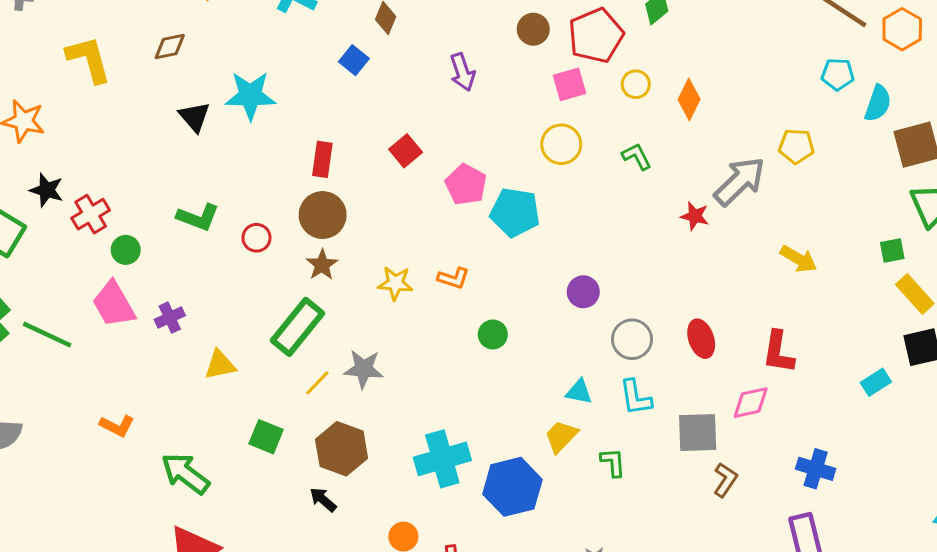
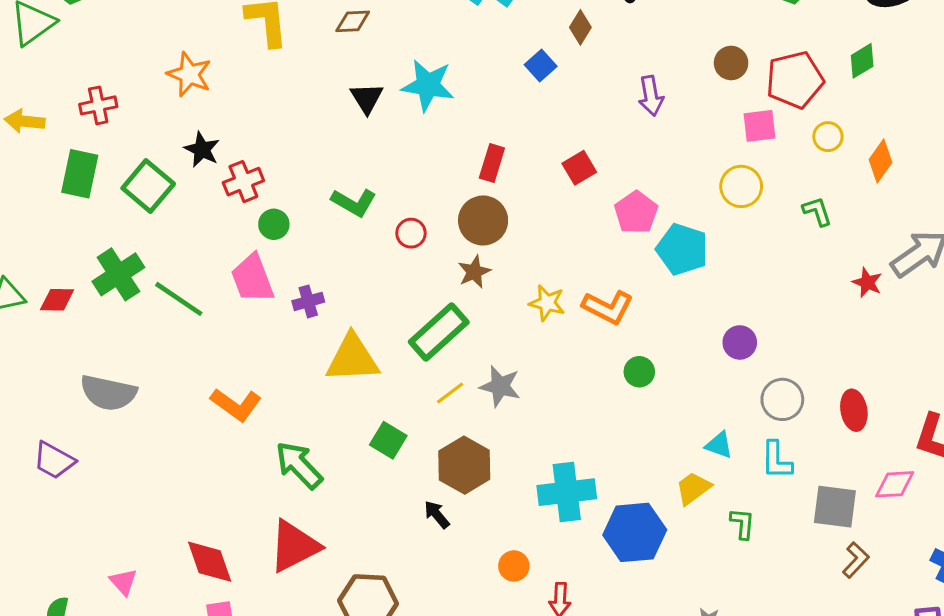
orange L-shape: (453, 278) -> (608, 307), size x1.5
yellow triangle: (220, 365) -> (352, 358), size x1.6
orange L-shape: (117, 426) -> (236, 405), size x1.4

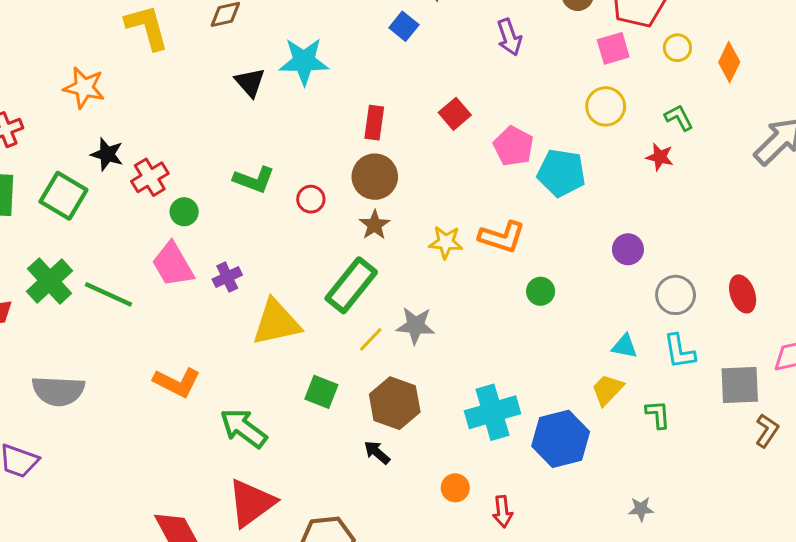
red star: (867, 282) -> (660, 157), moved

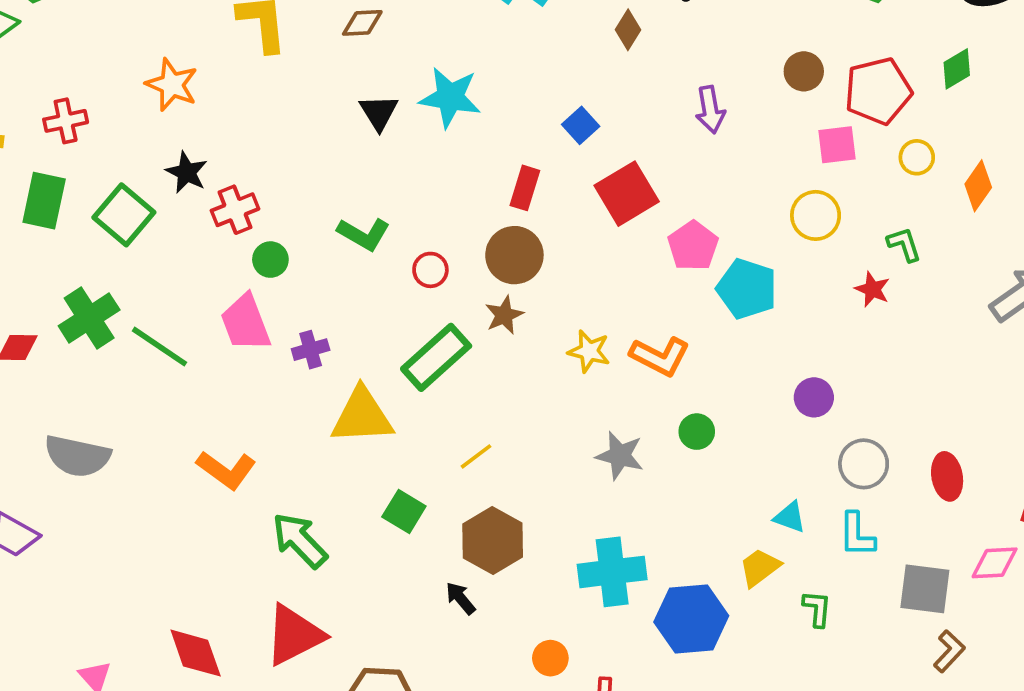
blue square: (404, 26) -> (581, 125), moved
red square: (455, 114) -> (627, 194), size x1.6
green rectangle: (351, 285) -> (436, 357), moved
gray star: (416, 326) -> (620, 456), moved

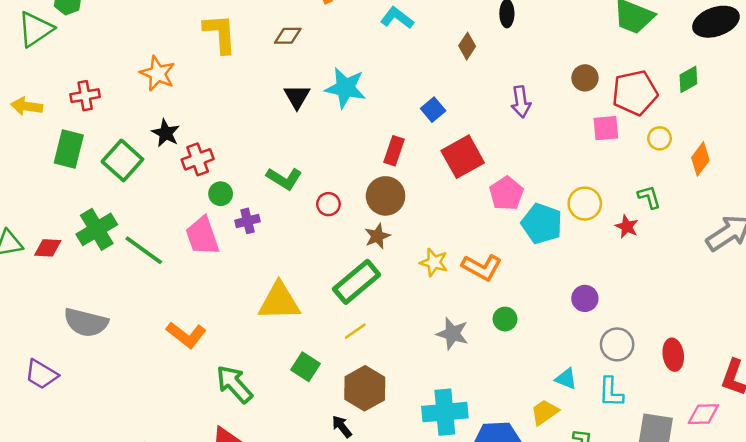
yellow circle: (816, 215) -> (585, 204), moved
purple cross: (311, 350) -> (248, 221), moved
green rectangle: (436, 357) -> (357, 282), moved

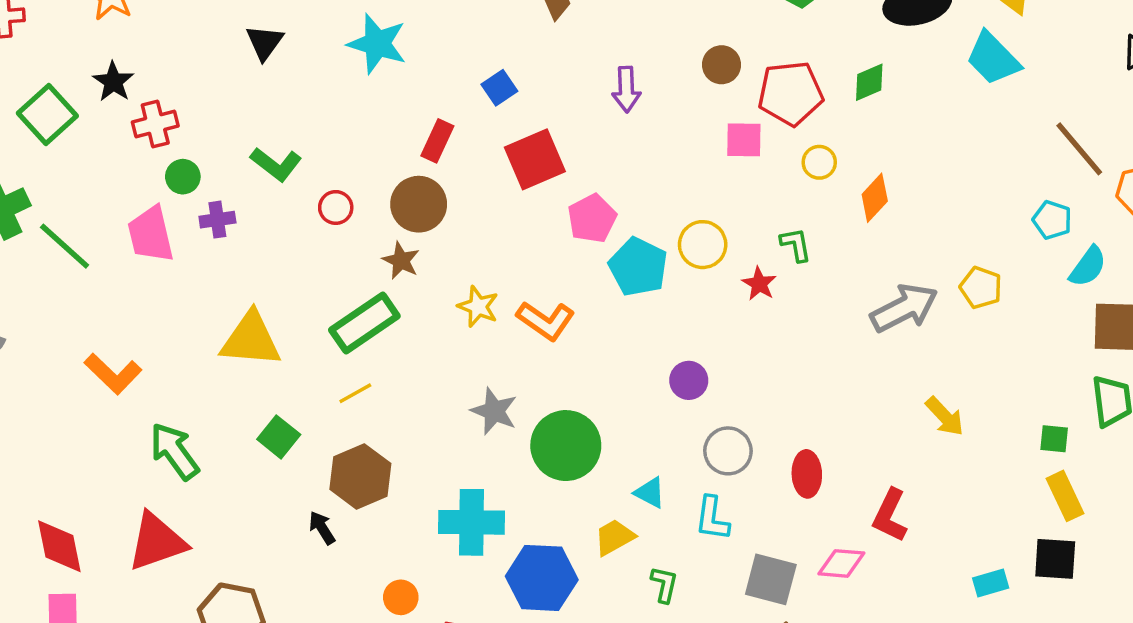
black triangle: (297, 97) -> (265, 42), moved
brown star: (377, 236) -> (401, 261), turned -30
green circle: (505, 319) -> (566, 446), moved, size x2.0

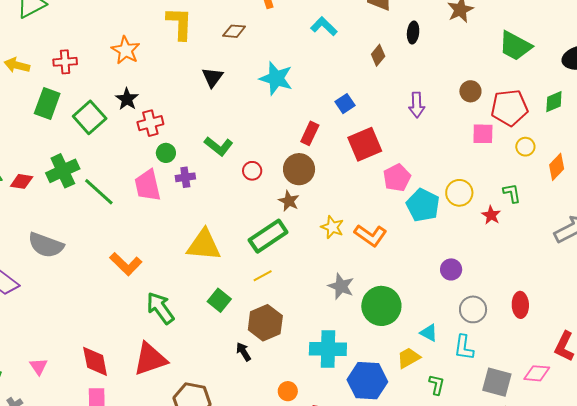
red ellipse: (807, 474) -> (520, 305), moved

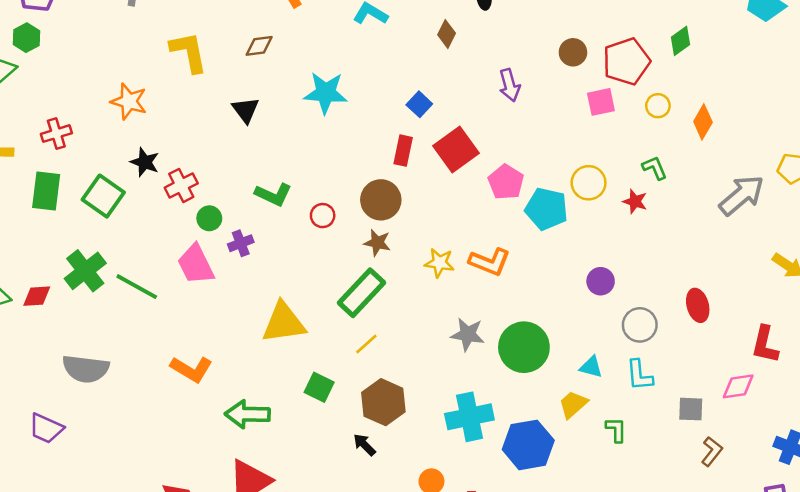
red rectangle: (310, 133) -> (403, 151), moved
green arrow: (160, 308) -> (247, 414), turned -40
gray square: (497, 382) -> (691, 409), size x0.7

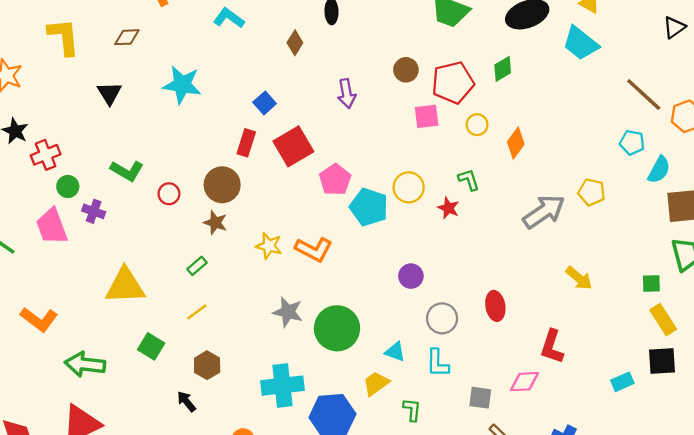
purple cross: (241, 243) -> (94, 211), turned 35
green rectangle: (362, 293) -> (197, 266), size x0.5
brown hexagon: (383, 402) -> (207, 365), size x0.7

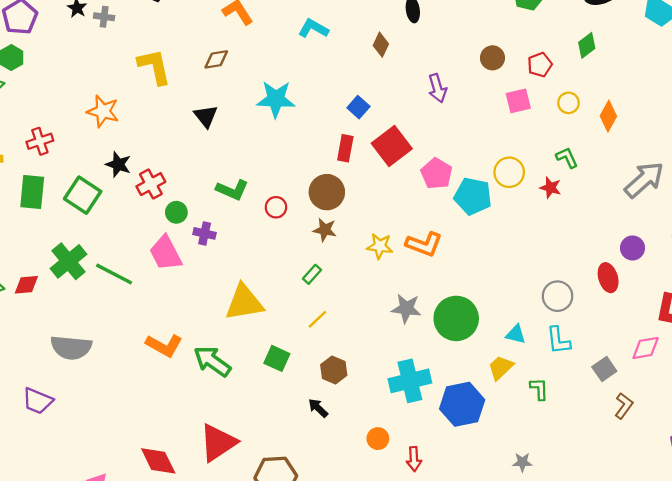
red pentagon: (453, 83) -> (540, 65), size x0.6
purple circle: (411, 276) -> (632, 248), moved
green arrow: (85, 364) -> (212, 361), moved, turned 36
gray square: (480, 398) -> (604, 369), turned -35

